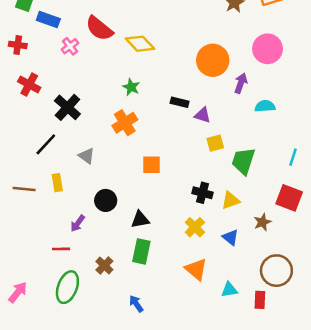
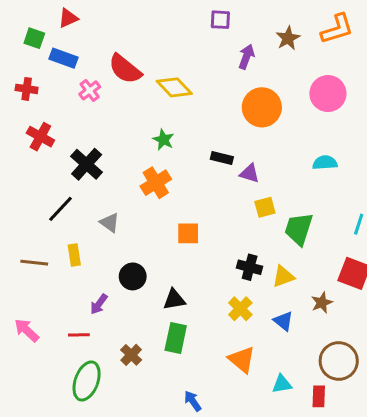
purple arrow: (241, 83) -> (246, 57), moved
pink arrow: (18, 292) -> (27, 330), moved, turned -85
blue arrow: (136, 304) -> (193, 401), moved

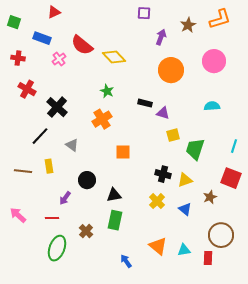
red triangle: (68, 18) -> (54, 12), moved
green square: (34, 38) -> (14, 22), moved
orange triangle: (242, 359) -> (158, 246), moved

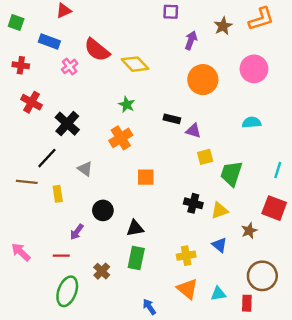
brown line: (23, 171) -> (27, 182), moved
yellow cross: (157, 201) -> (186, 256), moved, turned 35

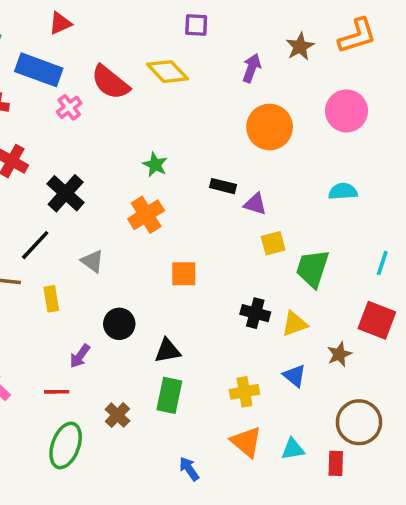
purple square: (171, 12) -> (196, 25), moved
blue rectangle: (49, 42) -> (39, 70), size x1.4
yellow diamond: (135, 64) -> (168, 72), moved

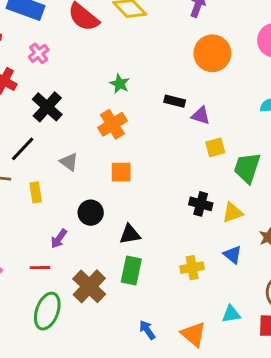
pink cross: (69, 107) -> (39, 53), moved
orange square: (184, 274) -> (121, 172), moved
brown cross: (117, 415) -> (89, 286), size x1.6
orange triangle: (246, 442) -> (193, 334), moved

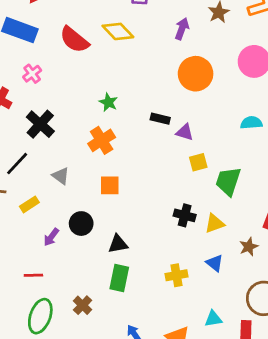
yellow rectangle: (36, 192) -> (29, 204), turned 66
purple arrow: (59, 239) -> (51, 237), moved
brown cross: (89, 286) -> (83, 305), moved, size x0.6

